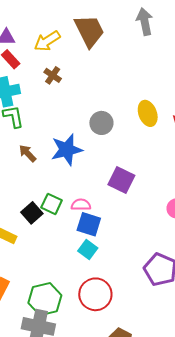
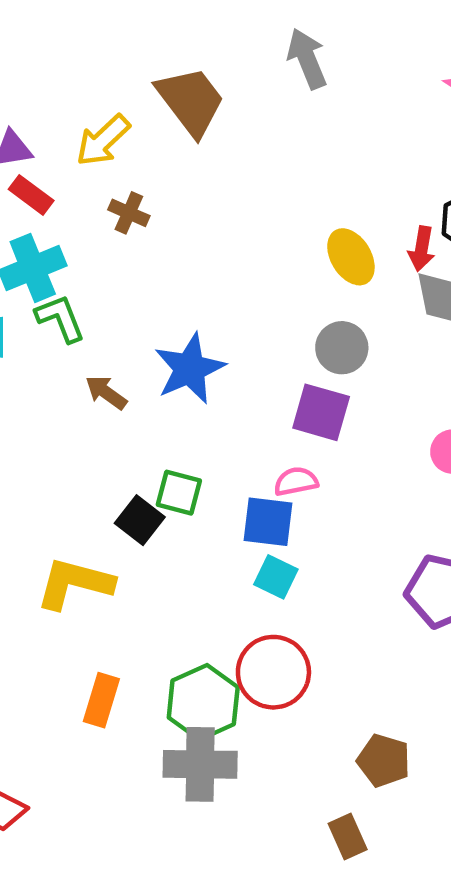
gray circle: (101, 123) -> (342, 348), moved
pink semicircle: (81, 205) -> (296, 481), moved
red circle: (95, 294) -> (273, 672), moved

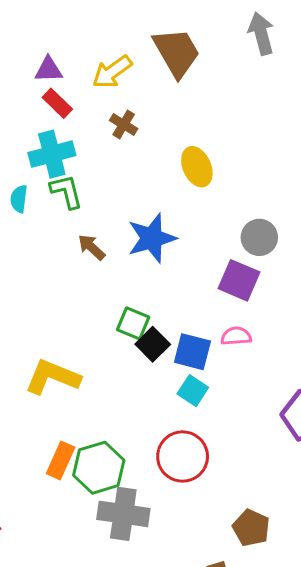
yellow ellipse: (351, 257) -> (197, 167), moved
pink semicircle: (296, 481) -> (236, 336), moved
black square: (140, 520) -> (153, 344), moved
green hexagon: (203, 702) -> (99, 468), moved

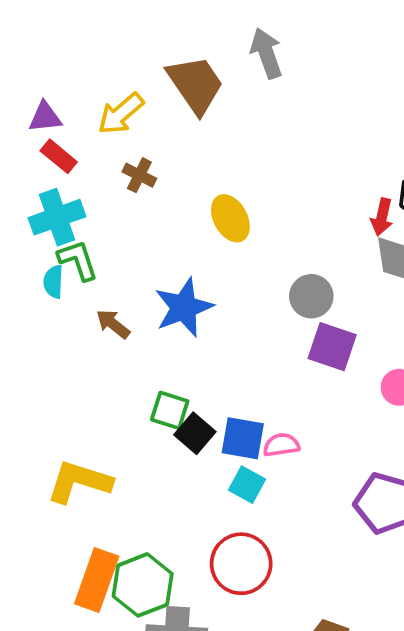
gray arrow: (261, 34) -> (266, 53), moved
cyan semicircle: (19, 199) -> (53, 282), moved
purple square: (239, 280) -> (332, 347), moved
pink semicircle: (236, 336) -> (281, 445), moved
orange rectangle: (61, 460) -> (97, 580), size x1.4

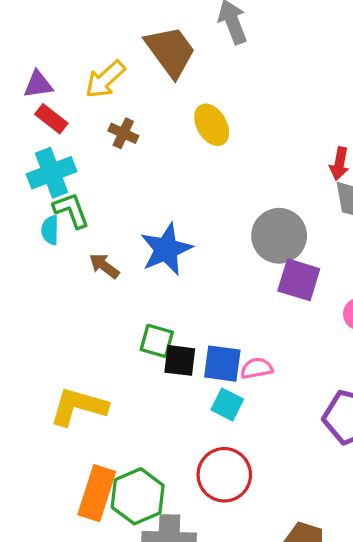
yellow ellipse: (230, 218) -> (212, 125), moved
gray circle: (311, 296) -> (279, 236), size x1.4
black square: (195, 433) -> (180, 360), turned -32

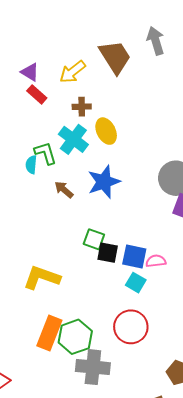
purple triangle: (38, 85) -> (30, 72), turned 36
yellow ellipse: (212, 125) -> (106, 131), moved
brown cross: (123, 133) -> (82, 107), turned -30
cyan cross: (52, 173) -> (73, 139), moved, turned -36

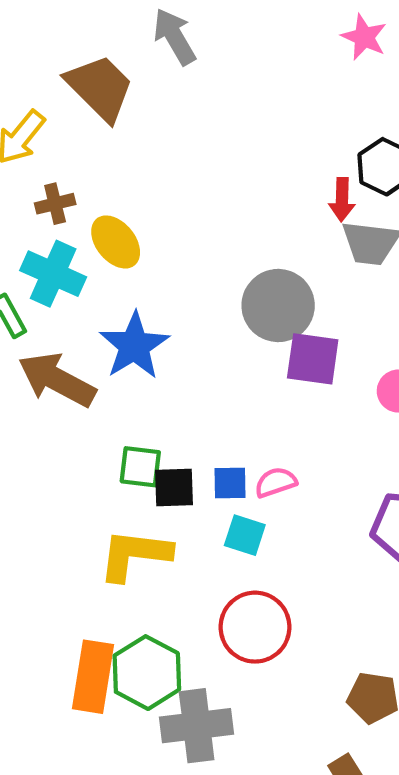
brown arrow: (64, 190) -> (57, 380), size x1.8
blue square: (134, 256) -> (230, 483), size x0.7
yellow L-shape: (42, 277) -> (135, 555), moved

